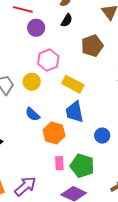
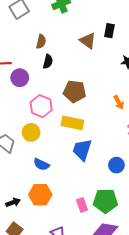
brown pentagon: (92, 46) -> (75, 91), moved, turned -30
blue trapezoid: (75, 112) -> (82, 150), turned 45
orange hexagon: (54, 133) -> (40, 195), moved

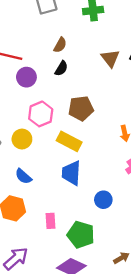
brown pentagon: (75, 91) -> (81, 108), turned -30
blue trapezoid: (82, 150) -> (71, 173), turned -30
pink rectangle: (82, 205) -> (50, 221), moved

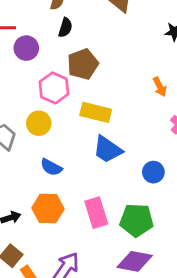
brown pentagon: (81, 108) -> (83, 64), moved
blue trapezoid: (71, 173) -> (108, 149), turned -45
pink rectangle: (50, 221) -> (96, 213), size x1.5

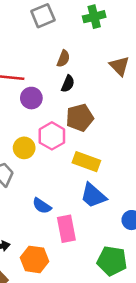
yellow circle: (39, 123) -> (24, 148), moved
orange hexagon: (48, 209) -> (35, 259), moved
pink rectangle: (96, 213) -> (66, 229), moved

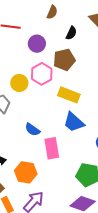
black semicircle: (68, 84) -> (71, 33), moved
purple circle: (31, 98) -> (37, 44), moved

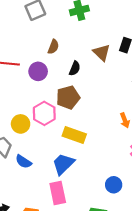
purple circle: (37, 44) -> (38, 71), moved
blue trapezoid: (74, 122) -> (63, 164), moved, turned 95
blue semicircle: (32, 130) -> (23, 162), moved

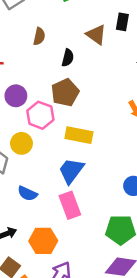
purple circle: (38, 71) -> (16, 96), moved
yellow circle: (21, 124) -> (21, 143), moved
blue semicircle: (23, 162) -> (27, 194), moved

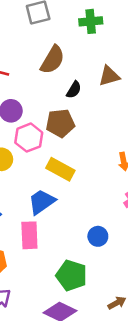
brown triangle: (96, 35) -> (109, 76), turned 50
brown semicircle: (39, 36) -> (53, 60), size x1.6

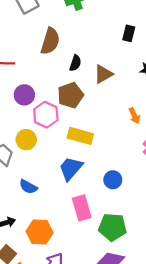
brown triangle: (109, 76) -> (103, 74), moved
pink rectangle: (29, 235) -> (82, 208), moved
blue circle: (98, 236) -> (113, 180), moved

